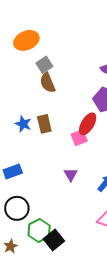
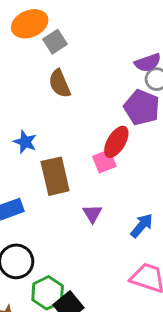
gray square: (44, 65) -> (55, 42), moved
brown rectangle: (44, 124) -> (55, 176), moved, size x1.4

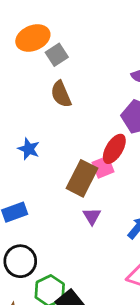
brown rectangle: (55, 176) -> (82, 178), moved, turned 40

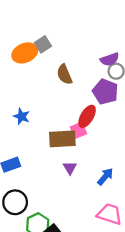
orange ellipse: (33, 38) -> (25, 53), moved
brown semicircle: (61, 94) -> (64, 74), moved
brown rectangle: (82, 178) -> (62, 139), turned 60

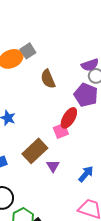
brown rectangle: (62, 139) -> (35, 151), moved, turned -40

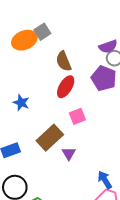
red ellipse: (69, 118) -> (66, 87), moved
blue arrow: (86, 174) -> (105, 180), moved, turned -72

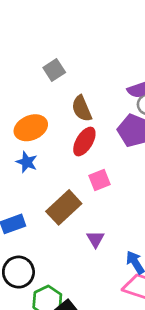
orange ellipse: (24, 40) -> (31, 128), moved
purple triangle: (69, 153) -> (95, 239), moved

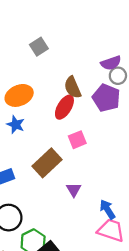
brown semicircle: (82, 109) -> (73, 87), moved

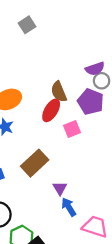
gray square: (39, 47) -> (27, 25), moved
pink square: (77, 140) -> (72, 129), moved
blue arrow: (107, 209) -> (69, 207), moved

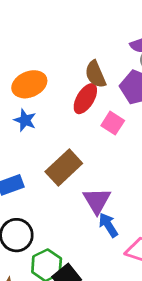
pink square: (72, 129) -> (113, 123), turned -35
purple triangle: (60, 188) -> (97, 201), size x1.5

